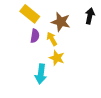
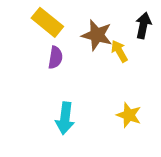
yellow arrow: (52, 39) -> (119, 51), moved
yellow star: (57, 58) -> (129, 115), moved

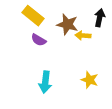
yellow arrow: (119, 51) -> (83, 35), turned -56
purple semicircle: (55, 58) -> (39, 40), turned 112

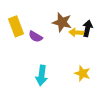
yellow rectangle: (33, 16) -> (16, 26), moved, turned 30
black arrow: (100, 18) -> (88, 28), moved

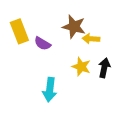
black arrow: (88, 28) -> (104, 68), moved
yellow star: (82, 73) -> (81, 67), moved

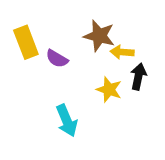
black arrow: (104, 68) -> (138, 77), moved
cyan arrow: (50, 90) -> (67, 121), turned -30

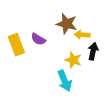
yellow rectangle: (26, 42) -> (16, 45), moved
cyan arrow: (67, 121) -> (65, 81), moved

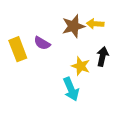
brown star: (67, 24) -> (73, 26), turned -30
yellow arrow: (82, 35) -> (95, 24), moved

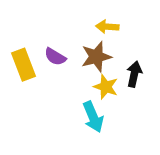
yellow arrow: (95, 24) -> (107, 27), moved
brown star: (73, 26) -> (96, 57), moved

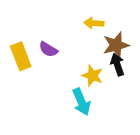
brown star: (96, 57) -> (116, 45), moved
black arrow: (134, 74) -> (117, 65), turned -30

